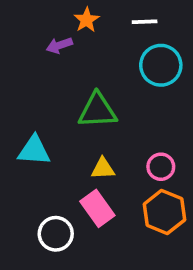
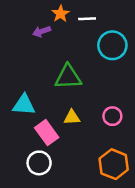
white line: (145, 22) -> (87, 19), moved
pink rectangle: (97, 208) -> (47, 133), moved
orange hexagon: (164, 212) -> (114, 164), moved

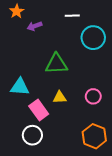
orange star: (61, 14) -> (17, 11), moved

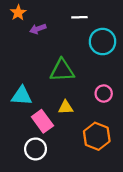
pink circle: (93, 96) -> (104, 94), moved
orange hexagon: (94, 136) -> (97, 136), moved

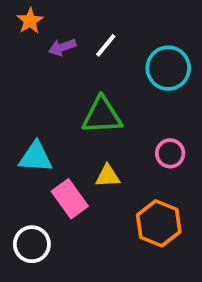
white line: (79, 17) -> (106, 45), moved, turned -49
white circle: (36, 149) -> (32, 244), moved

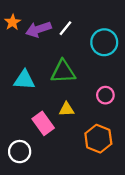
orange star: (30, 21) -> (13, 22), moved
purple arrow: (62, 47) -> (38, 29), size x1.5
cyan triangle: (36, 157) -> (24, 80), moved

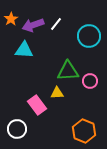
green triangle: (63, 72) -> (68, 71), moved
cyan triangle: (24, 80) -> (24, 50), moved
orange hexagon: (98, 139) -> (84, 131), moved

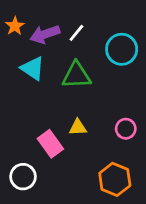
cyan triangle: (24, 50) -> (33, 68), turned 30
green triangle: (68, 71) -> (76, 75), moved
pink circle: (90, 81) -> (126, 129), moved

